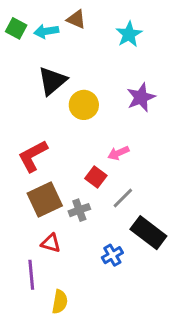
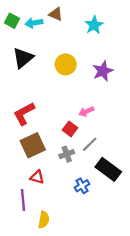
black triangle: (52, 81) -> (23, 58), moved
yellow circle: (84, 105) -> (66, 64), moved
gray cross: (79, 210) -> (67, 154), moved

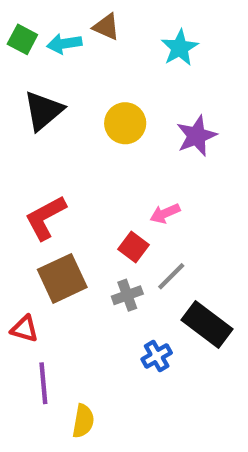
red triangle: (37, 177) -> (25, 329), moved

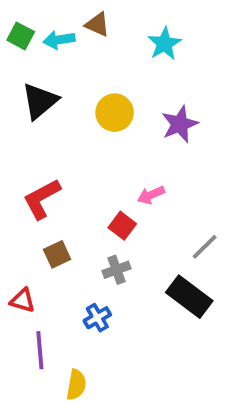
gray line: (171, 276) -> (205, 247), moved
brown square: (62, 278) -> (57, 254), size x0.6
blue cross: (157, 356) -> (97, 318), moved

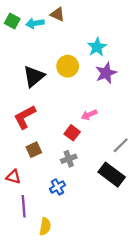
cyan star: (164, 44) -> (97, 47), moved
black triangle: (40, 101) -> (34, 76), moved

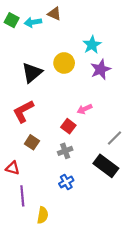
brown square: (34, 150) -> (32, 142), turned -32
blue cross: (57, 187) -> (66, 182), moved

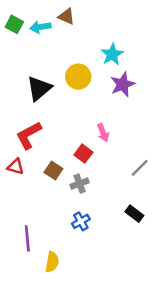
pink arrow: (84, 109) -> (103, 133), turned -88
brown square: (32, 142) -> (53, 171), moved
black rectangle: (106, 166) -> (134, 214), moved, size x0.6
red triangle: (13, 168) -> (16, 167), moved

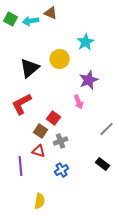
purple star: (123, 84) -> (89, 80), moved
red square: (83, 154) -> (54, 118), moved
red triangle: (16, 167) -> (39, 151), moved
purple line: (27, 238) -> (21, 166), moved

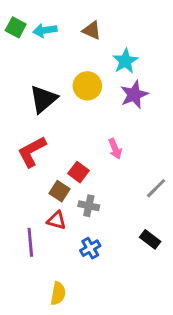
brown triangle: (51, 13) -> (92, 30), moved
purple star: (89, 80) -> (134, 95), moved
gray cross: (61, 141) -> (89, 206), turned 32

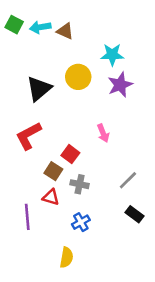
brown triangle: (92, 30) -> (65, 31), moved
cyan star: (125, 61) -> (112, 55), turned 30
gray line: (156, 188) -> (128, 180), moved
yellow semicircle: (58, 293) -> (66, 257), moved

